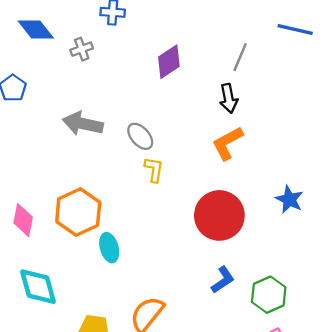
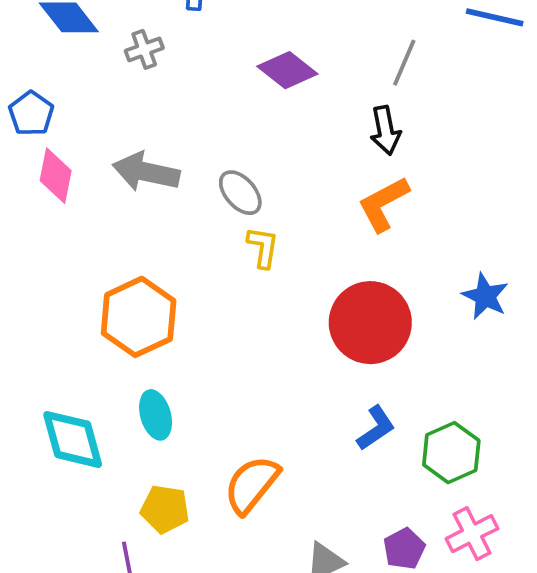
purple diamond: (169, 62) -> (287, 70), turned 72
pink diamond: (23, 220) -> (56, 176), moved
cyan ellipse: (109, 248) -> (156, 415), moved

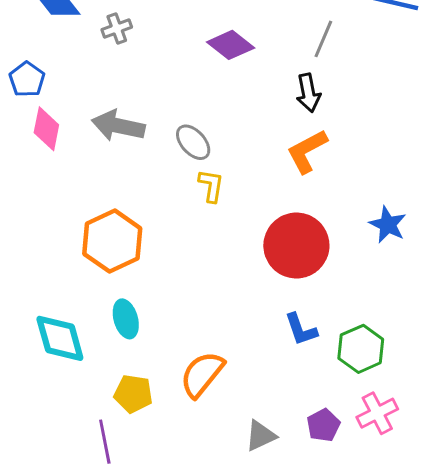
blue L-shape: (376, 428) -> (301, 329), turned 105

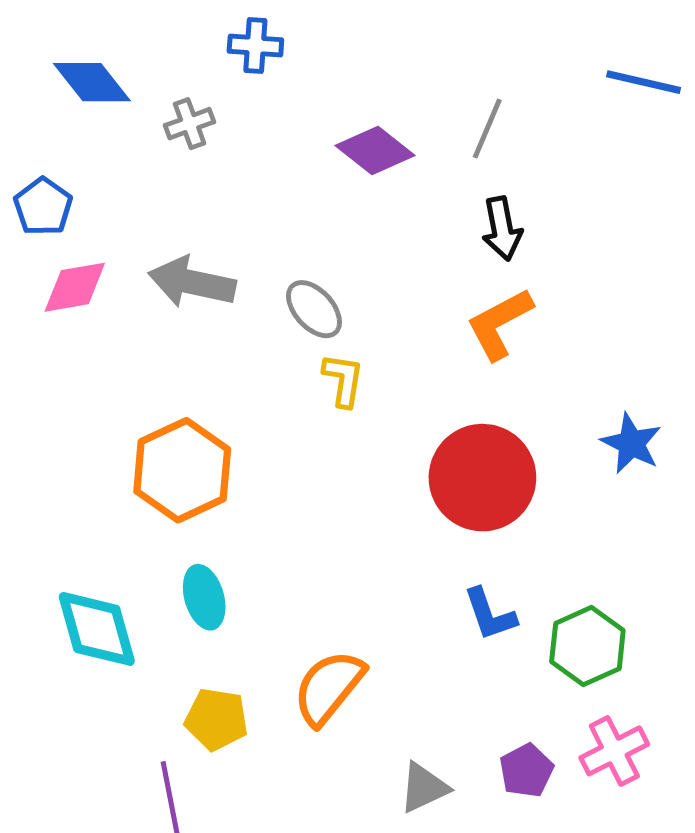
gray line: (323, 39) -> (487, 128), moved
pink diamond: (46, 129) -> (75, 287), turned 69

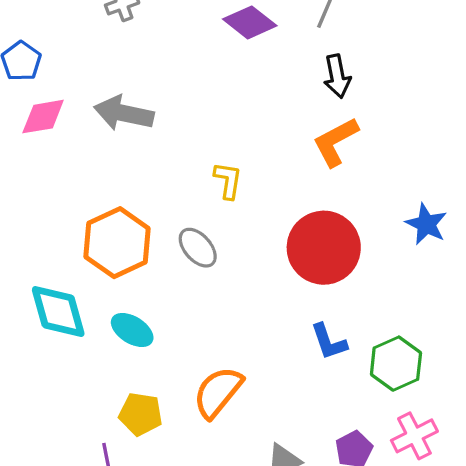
gray ellipse: (314, 309) -> (198, 248), moved
cyan ellipse: (204, 597) -> (132, 330), turned -42
cyan diamond: (97, 629) -> (58, 312), moved

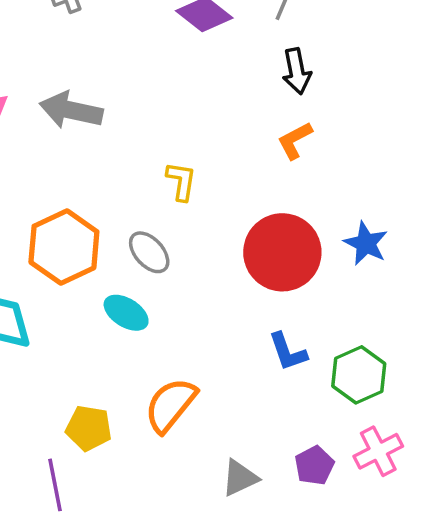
orange L-shape: (335, 142) -> (295, 140), size x0.7
blue star: (426, 224) -> (366, 243), moved
cyan ellipse: (132, 330) -> (126, 313), moved

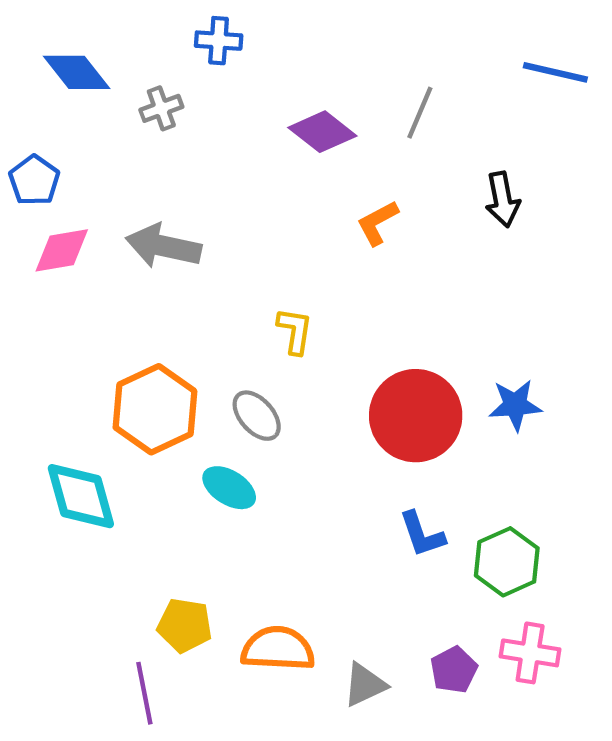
black arrow: (297, 71) -> (502, 199), moved
orange L-shape: (295, 140) -> (377, 223), moved
blue star: (366, 243) -> (515, 405), turned -30
orange semicircle: (170, 405) -> (278, 649), moved, turned 54
pink cross: (378, 451) -> (530, 653), turned 36

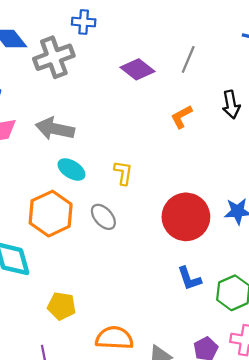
gray cross: (161, 108) -> (54, 57), size x1.8
orange L-shape: (377, 223) -> (182, 117), moved
cyan ellipse: (229, 488) -> (71, 170), moved
yellow pentagon: (185, 625) -> (62, 306), moved

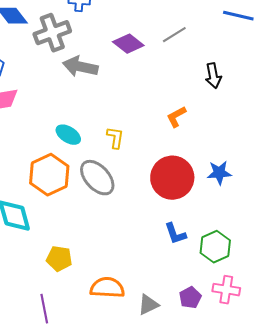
gray line: (188, 59) -> (174, 35), turned 35
orange L-shape: (182, 117) -> (176, 117), moved
gray arrow: (55, 129) -> (80, 67), moved
gray ellipse: (103, 217) -> (97, 178), size x1.5

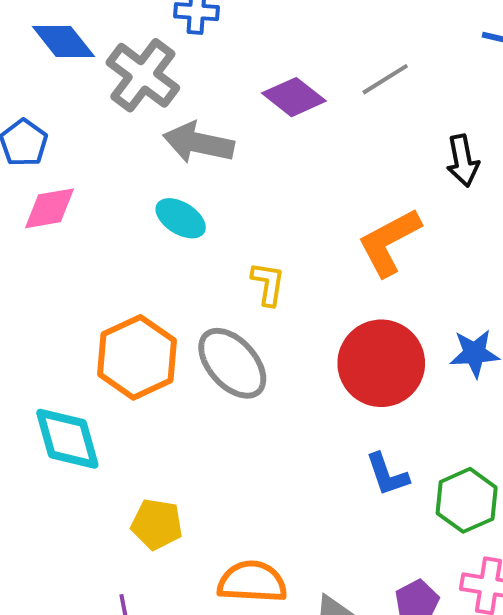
gray cross: (52, 33) -> (143, 75), turned -33
orange L-shape: (176, 117) -> (389, 242), size x1.6
cyan ellipse: (68, 135) -> (181, 218), moved

